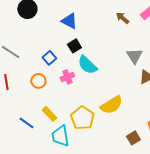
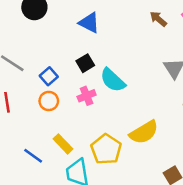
black square: (74, 46) -> (85, 63), moved
blue square: (49, 58) -> (49, 76), moved

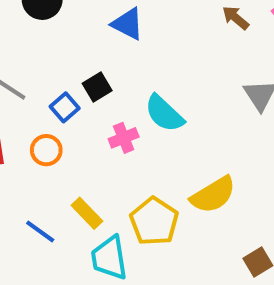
black square: (85, 63) -> (97, 87), moved
orange circle: (49, 101) -> (46, 150), moved

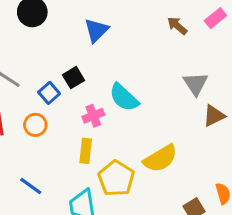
blue triangle: (128, 24) -> (96, 30), turned 48
yellow rectangle: (87, 213) -> (86, 151), moved, turned 50

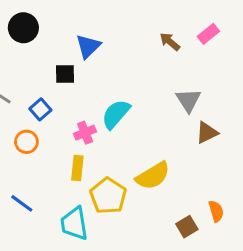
black square: (73, 78) -> (65, 74), moved, turned 30
cyan semicircle: (124, 97) -> (116, 114), turned 88

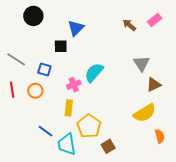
blue square: (40, 109) -> (44, 69), turned -32
yellow semicircle: (153, 176) -> (145, 113), moved
blue line: (22, 203) -> (45, 131), moved
brown square: (187, 227) -> (108, 146), moved

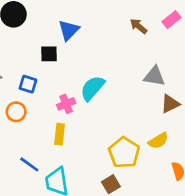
gray triangle: (141, 63) -> (154, 76), turned -48
yellow semicircle: (145, 113) -> (158, 141), size x0.7
yellow pentagon: (89, 126) -> (124, 153), moved

